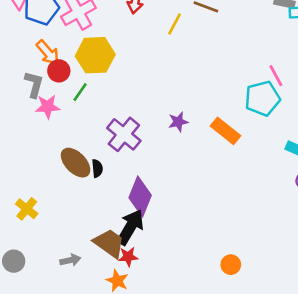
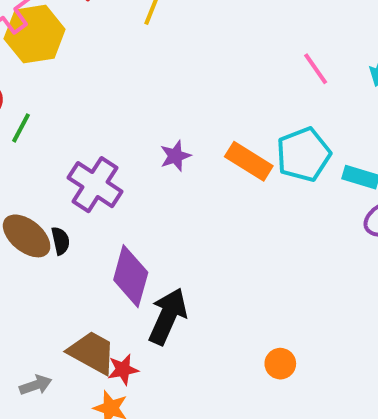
yellow hexagon: (95, 55) -> (35, 34), moved
cyan pentagon: (262, 98) -> (303, 155), moved
black arrow: (130, 227) -> (168, 316), moved

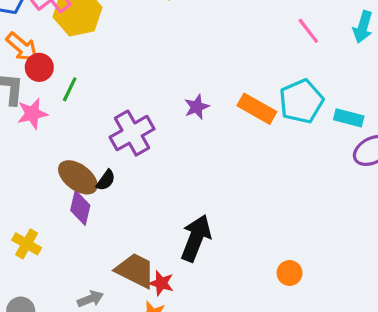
purple cross: (95, 185) -> (132, 133), turned 30
black semicircle: (61, 241) -> (106, 180), turned 50
purple diamond: (131, 276) -> (80, 208), moved, size x0.7
red star: (123, 369) -> (161, 283), turned 30

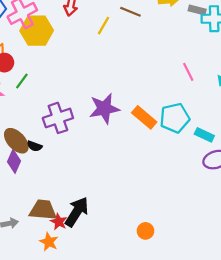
purple star: (197, 107) -> (104, 109), size x1.8
black semicircle: (106, 180) -> (35, 146), turned 64
black arrow: (196, 238) -> (77, 212), moved
brown trapezoid: (135, 270) -> (43, 210), turned -32

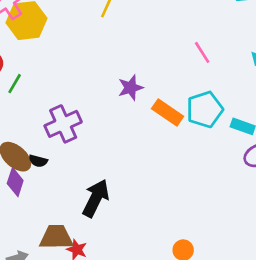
pink line: (188, 72) -> (202, 52), moved
purple star: (104, 109) -> (131, 88), moved, size x0.7
black arrow: (77, 212) -> (96, 198), moved

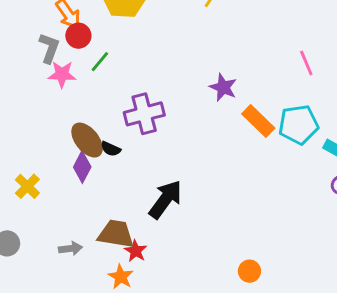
purple star: (131, 88) -> (223, 87), turned 30

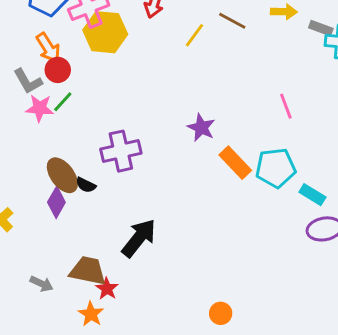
gray L-shape: (49, 48) -> (28, 81), turned 128
green line: (100, 62) -> (63, 102), moved
gray arrow: (70, 249) -> (41, 284), turned 30

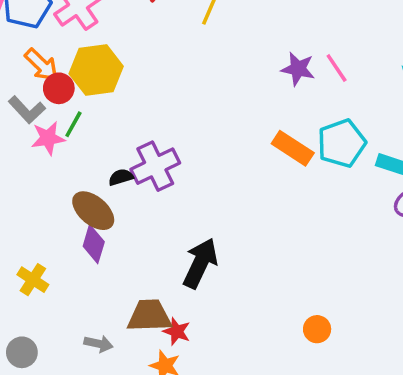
yellow hexagon: (105, 32) -> (96, 70), moved
purple star: (201, 128) -> (298, 69), moved
black semicircle: (86, 185) -> (121, 177), moved, turned 150

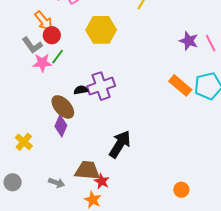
yellow hexagon: (96, 70) -> (101, 30), moved

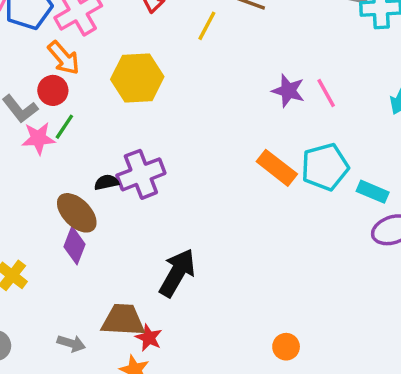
orange arrow: (44, 21) -> (64, 58), moved

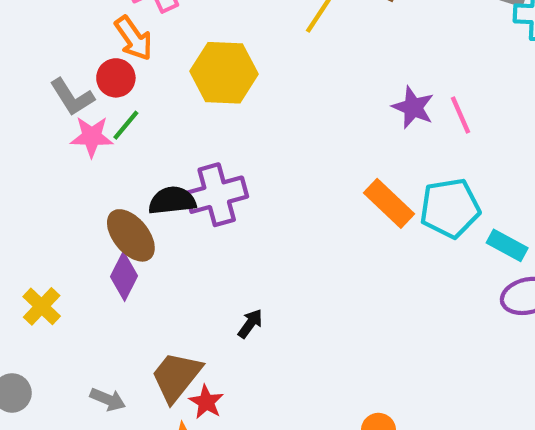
black semicircle: (106, 182) -> (172, 201), size x1.5
black arrow: (177, 273) -> (250, 324), size x0.5
brown trapezoid: (123, 320) -> (176, 377), turned -60

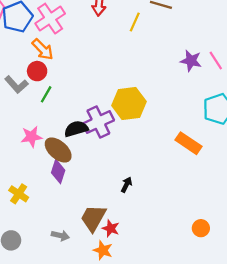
yellow hexagon: (224, 73) -> (129, 103), moved
pink star: (92, 137) -> (32, 137), moved
orange rectangle: (389, 203) -> (189, 143), moved

